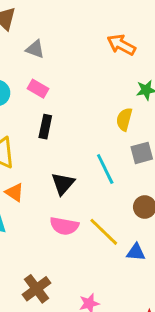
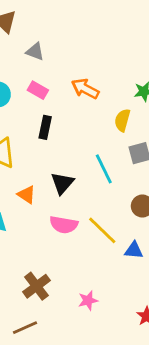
orange arrow: (121, 45) -> (85, 89), moved
orange triangle: (15, 192) -> (26, 195), moved

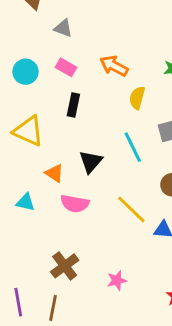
yellow semicircle: (122, 120) -> (137, 98), moved
pink semicircle: (64, 225) -> (75, 204), moved
brown line: (25, 328) -> (53, 308), turned -55

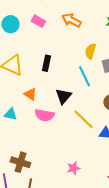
yellow semicircle: (137, 98) -> (90, 51), moved
black rectangle: (73, 105) -> (46, 63), moved
black triangle: (91, 162) -> (63, 96), moved
brown cross: (65, 266) -> (20, 162), moved, turned -36

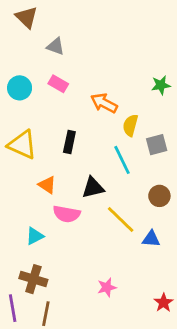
orange arrow: (71, 20) -> (104, 103), moved
black triangle: (63, 96) -> (93, 188), turned 36
cyan triangle: (10, 114) -> (35, 236), moved, turned -40

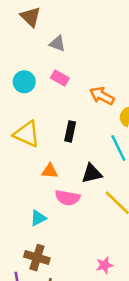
orange triangle: (47, 185) -> (50, 171), turned -30

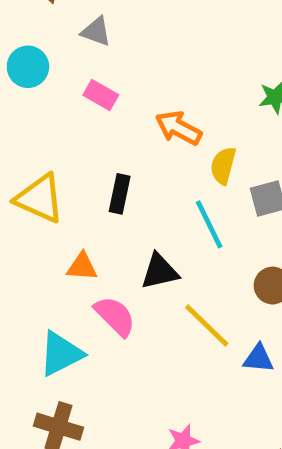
cyan circle: (24, 82) -> (28, 67), moved
pink semicircle: (68, 198) -> (115, 316), turned -145
cyan triangle: (38, 218) -> (61, 354), size x1.5

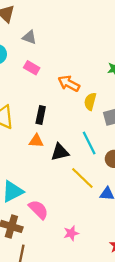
cyan line: (209, 224) -> (89, 143), moved
orange triangle: (82, 267) -> (36, 141), moved
pink semicircle: (115, 316) -> (38, 210), moved

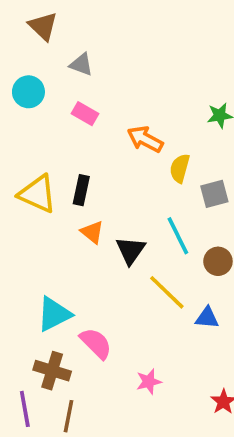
black rectangle: (41, 115) -> (81, 190), moved
orange triangle: (36, 141) -> (92, 232), turned 35
black triangle: (60, 152) -> (131, 250), turned -42

